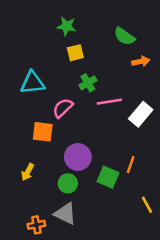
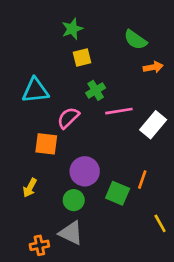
green star: (67, 26) -> (72, 29), turned -30

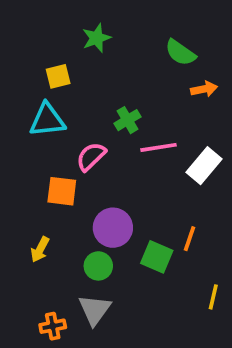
yellow square: (82, 58) -> (58, 76), moved
yellow line: (160, 223) -> (213, 297), turned 42
gray triangle: (71, 233) -> (95, 310), turned 40

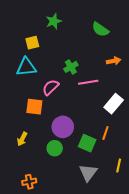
orange arrow: (204, 89) -> (114, 61), moved
white rectangle: (204, 166) -> (114, 104), moved
gray triangle: (95, 310) -> (88, 173), moved

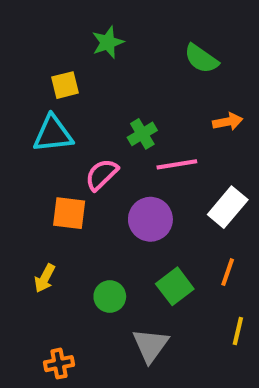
purple circle: (63, 127) -> (150, 219), moved
orange line: (105, 133) -> (228, 272), moved
green square: (87, 143) -> (175, 286), turned 30
gray triangle: (88, 173) -> (150, 345), moved

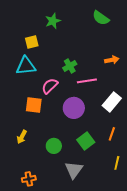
green semicircle: (201, 59) -> (101, 18), moved

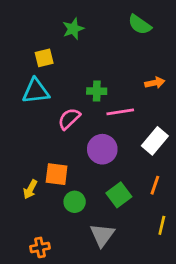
green cross: (70, 66) -> (97, 91), turned 32
orange square: (34, 105) -> (57, 174), moved

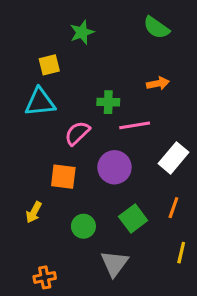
orange arrow: (155, 83) -> (158, 83), moved
orange square: (57, 174) -> (63, 177), moved

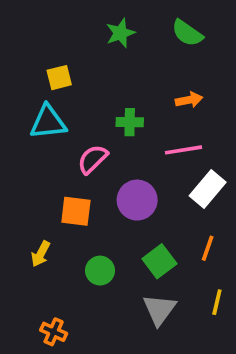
green star: (82, 32) -> (120, 33), moved
pink line: (135, 125) -> (184, 150), moved
gray triangle: (114, 263) -> (159, 310), moved
orange cross: (45, 277) -> (54, 332), turned 35

